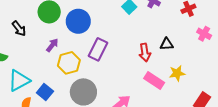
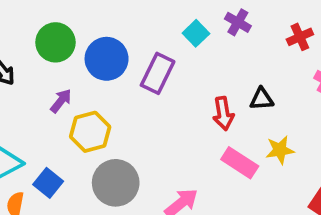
purple rectangle: (98, 49) -> (158, 73), moved

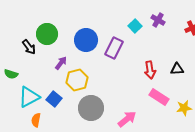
green circle: (55, 42) -> (47, 34), moved
black triangle: (262, 99) -> (177, 69), moved
yellow star: (280, 150) -> (184, 108), moved
blue square: (48, 183) -> (54, 99), moved

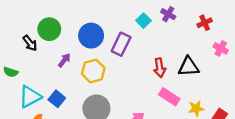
black triangle: (177, 69) -> (189, 67), size x1.5
yellow hexagon: (77, 80) -> (93, 71), moved

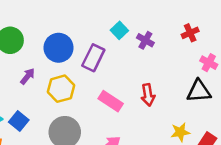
purple cross: (168, 14) -> (145, 40), moved
black triangle: (189, 67) -> (199, 91), moved
red arrow: (160, 68) -> (148, 95), moved
pink rectangle: (169, 97) -> (111, 101), moved

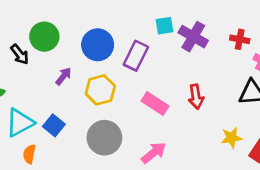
cyan square: (119, 30) -> (165, 26), turned 35
red cross: (190, 33) -> (240, 39), moved, turned 35
purple cross: (145, 40) -> (193, 37), size x1.5

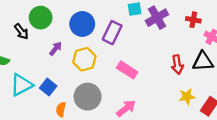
purple cross: (193, 37) -> (157, 18), turned 30
red arrow: (196, 97) -> (177, 65), moved
orange semicircle: (29, 154) -> (61, 109), moved

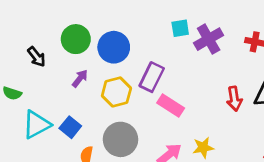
green circle: (41, 18) -> (76, 39), moved
purple rectangle: (112, 33) -> (152, 77), moved
yellow star: (187, 97) -> (203, 148), moved

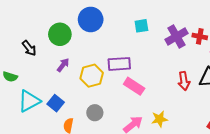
purple cross: (209, 39) -> (176, 36), moved
blue circle: (114, 47) -> (91, 19), moved
purple rectangle: (152, 77) -> (119, 64), turned 60
gray circle: (121, 139) -> (95, 113), size x0.6

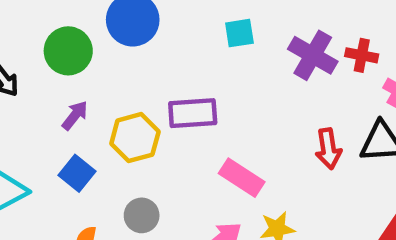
purple cross: (176, 36) -> (313, 55), turned -30
pink rectangle: (134, 86) -> (242, 178), moved
blue square: (56, 103) -> (77, 173), moved

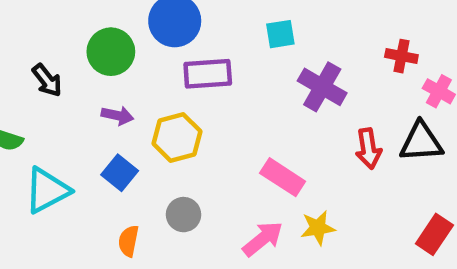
purple cross: (313, 55) -> (322, 87), moved
purple rectangle: (193, 113) -> (208, 74), moved
purple arrow: (75, 115) -> (117, 116), turned 64

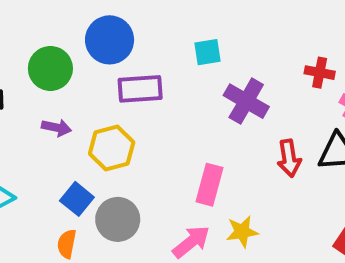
blue square: (120, 173) -> (77, 199), moved
pink rectangle: (283, 177) -> (209, 185), turned 72
gray circle: (184, 215) -> (118, 219), size x1.4

